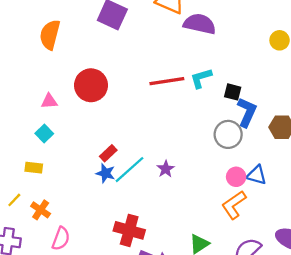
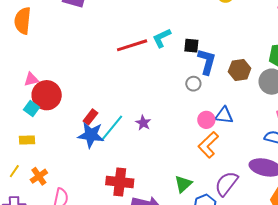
red circle: (91, 85) -> (47, 95), moved
gray circle: (228, 134) -> (193, 84), size x0.6
blue star: (106, 173) -> (91, 135), size x1.5
orange cross: (41, 210) -> (39, 176), turned 30

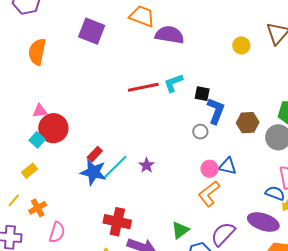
yellow rectangle: (27, 140) -> (29, 171), turned -42

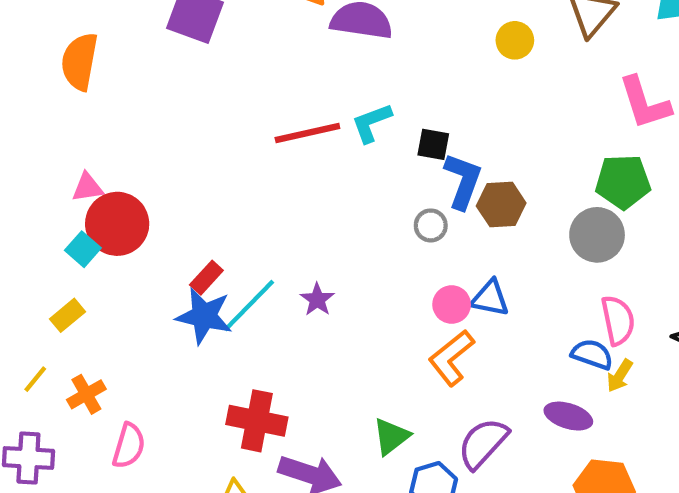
brown hexagon: (248, 123) -> (501, 204), moved
purple ellipse: (263, 222) -> (568, 416), size x0.7

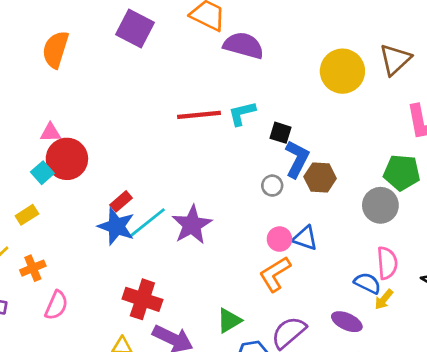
yellow circle: (515, 40) -> (342, 71), size x1.8
purple star: (317, 300) -> (192, 225), size x1.8

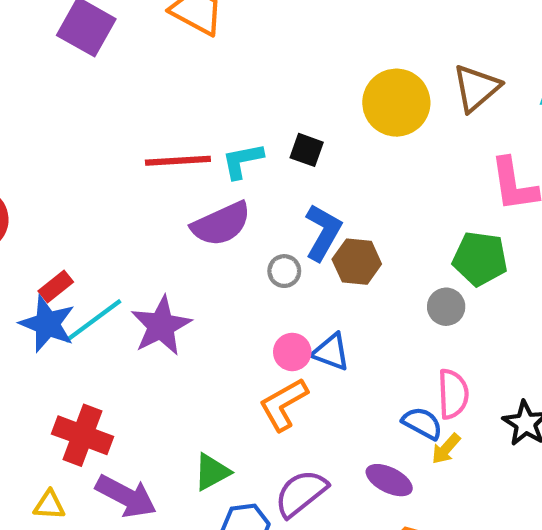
purple semicircle: (244, 45) -> (221, 224), moved, turned 138
black square: (280, 133) -> (307, 150), moved
gray circle: (380, 205) -> (446, 307), size x0.7

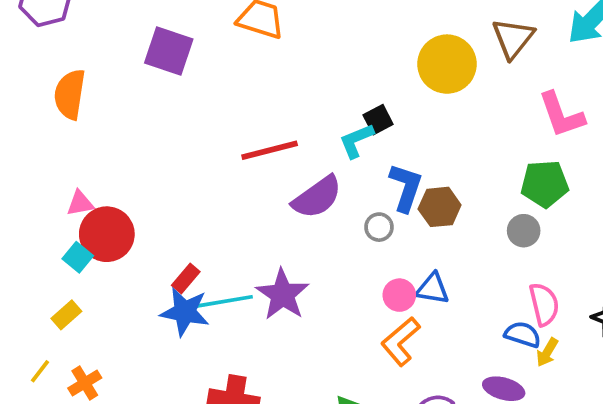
black square: (307, 150) -> (378, 120), turned -36
cyan L-shape: (242, 161) -> (356, 141), moved
cyan line: (93, 321) -> (223, 302), turned 38

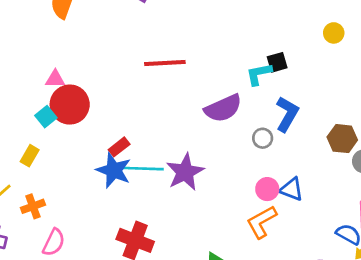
yellow circle: (447, 64) -> (334, 33), size x0.5
red line: (270, 150) -> (165, 63), moved
brown hexagon: (440, 207) -> (342, 139), moved
yellow rectangle: (66, 315) -> (30, 156), turned -30

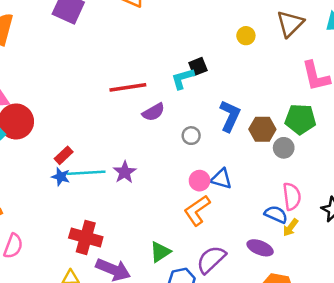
red line: (165, 63) -> (128, 87), moved
purple semicircle: (223, 108) -> (153, 112), size x0.7
blue L-shape: (287, 114) -> (230, 116), moved
blue star: (114, 170) -> (61, 177), size x0.6
purple star: (185, 172) -> (125, 172), size x0.7

